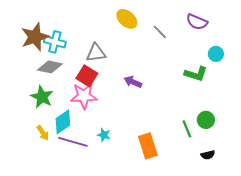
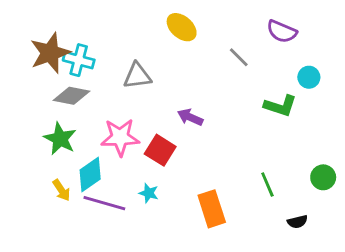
gray line: (160, 32) -> (239, 57), moved
red square: (87, 76) -> (160, 150), moved
green circle: (206, 120) -> (323, 177), moved

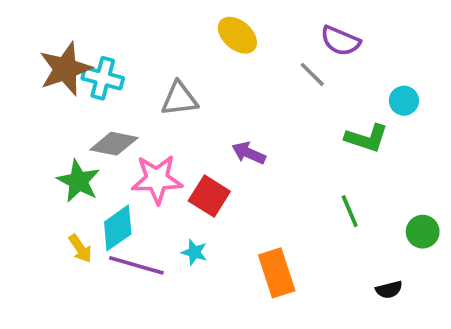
purple semicircle: (282, 31) -> (340, 41), moved
gray diamond: (71, 96) -> (114, 144), moved
green line: (267, 184) -> (350, 211), moved

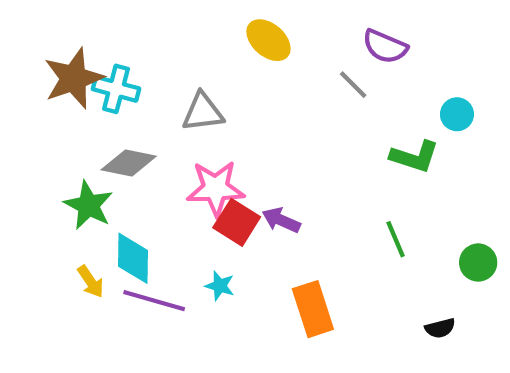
purple arrow: (249, 153) -> (281, 220), moved
pink star: (157, 179) -> (216, 188), moved
cyan diamond: (118, 228) -> (133, 258), turned -54

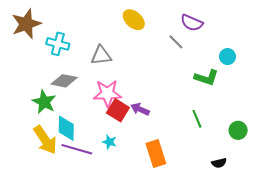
brown star: (74, 78) -> (26, 24), moved
yellow arrow: (91, 282) -> (45, 140), size x1.8

